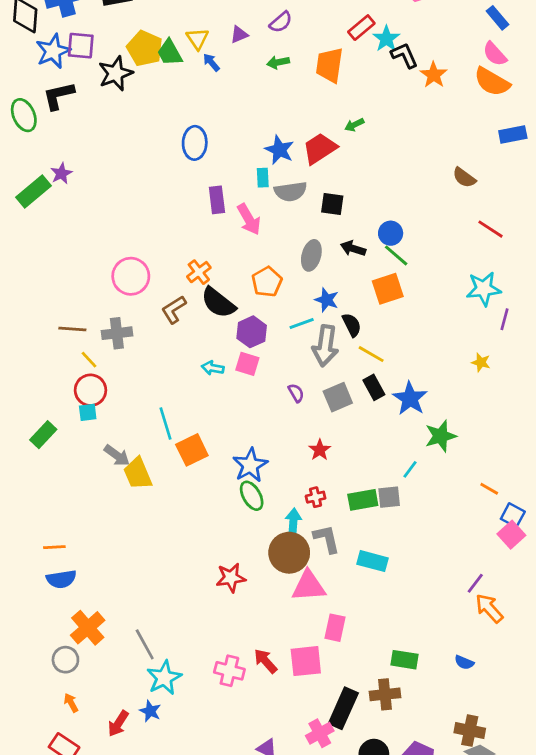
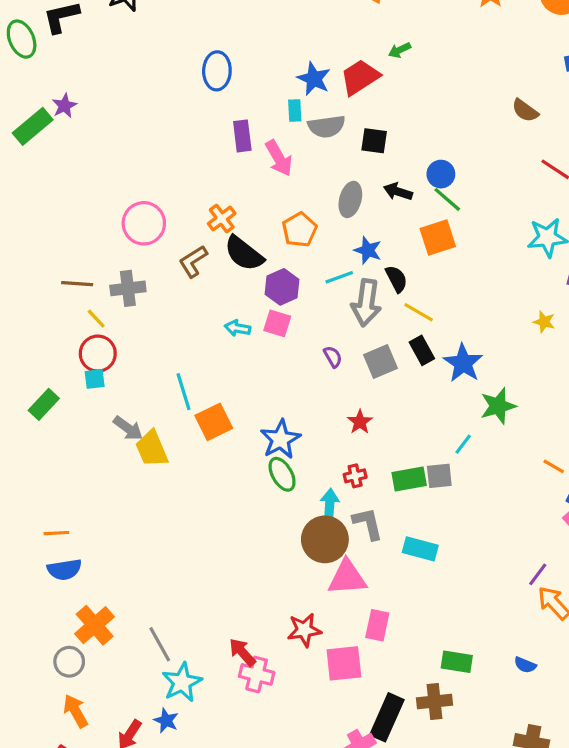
red star: (231, 578) -> (304, 630), moved
red arrow: (266, 661) -> (242, 652), moved
orange arrow: (71, 703) -> (76, 711), size x1.5

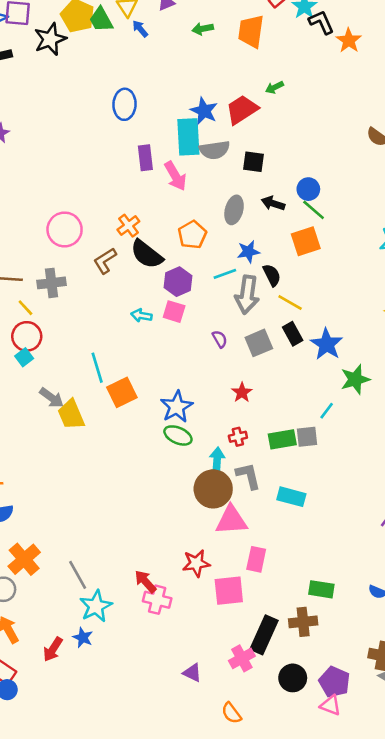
cyan rectangle: (295, 111) -> (188, 137), size x2.0
blue star: (368, 250) -> (248, 252), turned -30
cyan square: (95, 379) -> (24, 357), turned -30
green ellipse: (282, 474) -> (178, 435), turned -36

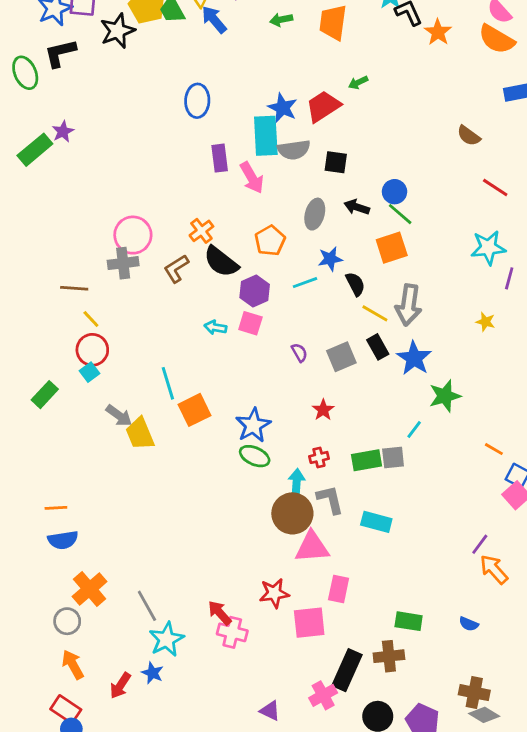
blue arrow: (140, 29) -> (214, 20), size x1.5
gray cross: (52, 283) -> (123, 263), moved
gray arrow: (247, 295) -> (409, 305), moved

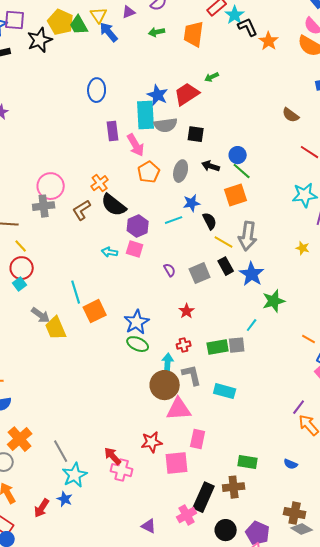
orange pentagon: (270, 241) -> (149, 172), moved

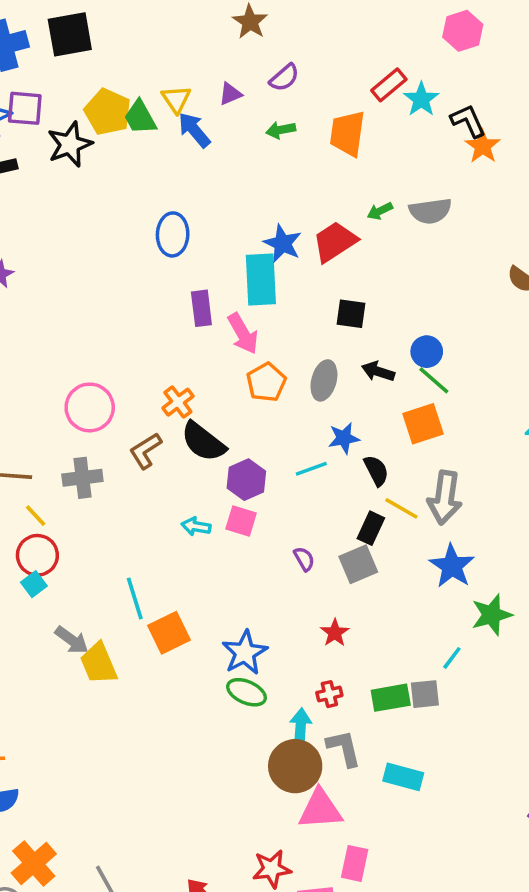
black L-shape: (248, 27) -> (468, 121), moved
gray semicircle: (166, 125) -> (430, 211), moved
gray cross: (44, 206) -> (82, 478), moved
black rectangle: (226, 266) -> (371, 528), moved, turned 54

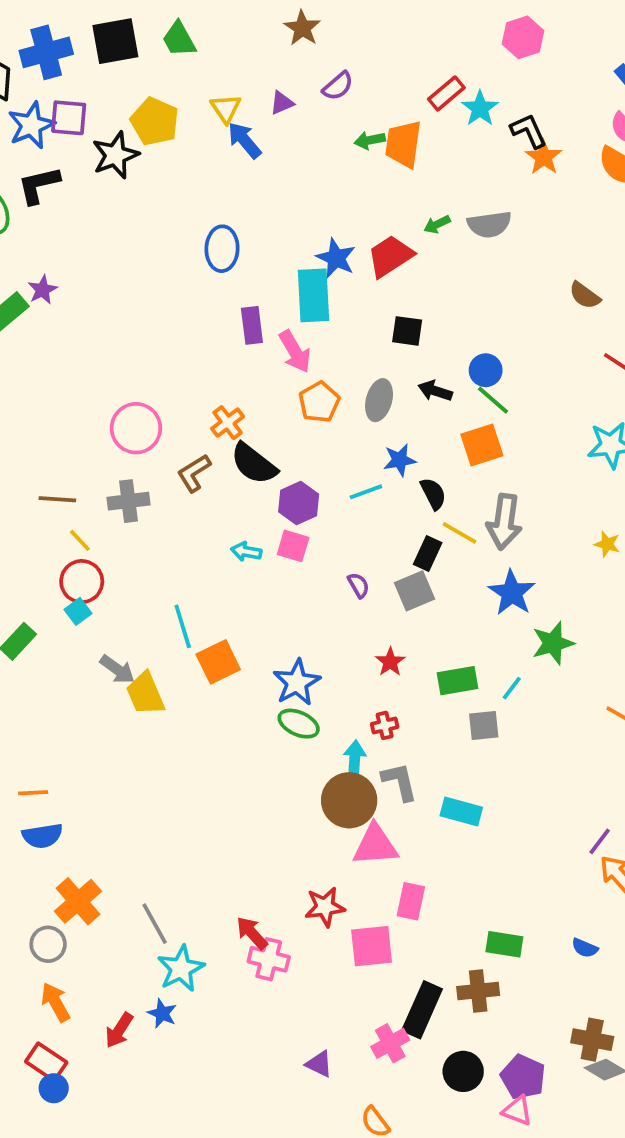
green trapezoid: (140, 117) -> (179, 39), moved
green arrow: (281, 130) -> (370, 140), moved
green rectangle: (391, 698) -> (458, 681), moved

